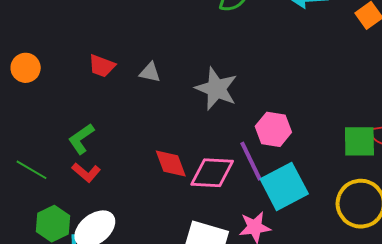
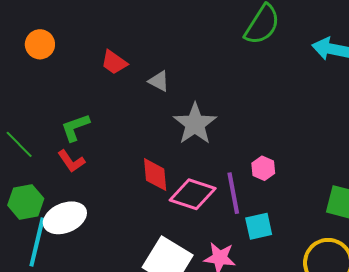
gray star: (216, 89) -> (195, 124), moved
pink hexagon: (273, 129) -> (263, 168), size x0.7
cyan square: (284, 186) -> (259, 226), size x0.6

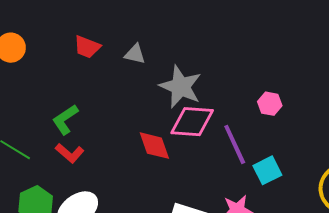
pink hexagon: (263, 168) -> (270, 104), moved
pink diamond: (193, 194) -> (192, 122), moved

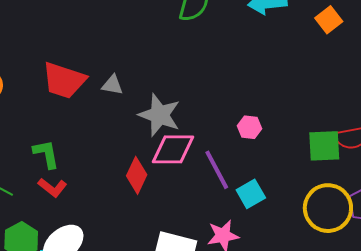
red trapezoid: (87, 47) -> (64, 80), size x1.6
green L-shape: (65, 119) -> (46, 154), turned 116
red diamond: (154, 146) -> (137, 175), turned 48

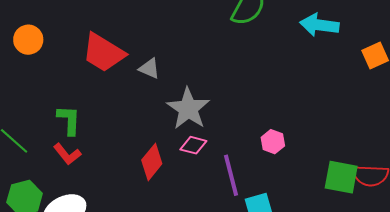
pink diamond: (173, 149) -> (193, 145), size x0.6

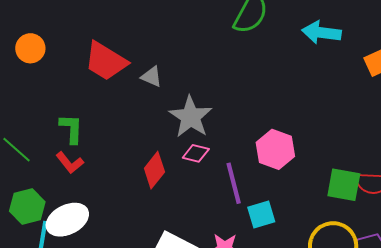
pink hexagon: (273, 142) -> (275, 149), size x1.6

